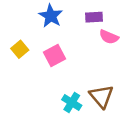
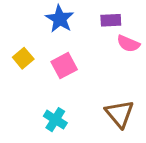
cyan cross: (72, 102) -> (55, 120), moved

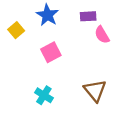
pink semicircle: (128, 44) -> (102, 35), turned 36
yellow square: (23, 58) -> (16, 30), moved

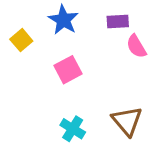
cyan cross: (44, 95) -> (73, 129), moved

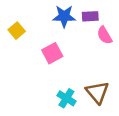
blue star: (63, 20) -> (64, 16), moved, turned -30
cyan cross: (73, 129) -> (66, 98), moved

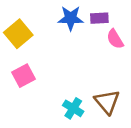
yellow square: (17, 31) -> (18, 34), size x1.5
pink square: (52, 53) -> (24, 76), moved

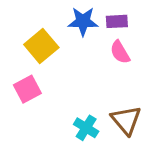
yellow square: (18, 34) -> (41, 46), moved
pink semicircle: (115, 39) -> (120, 52), moved

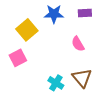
purple rectangle: (117, 21) -> (85, 13), moved
pink semicircle: (120, 52) -> (78, 44), moved

